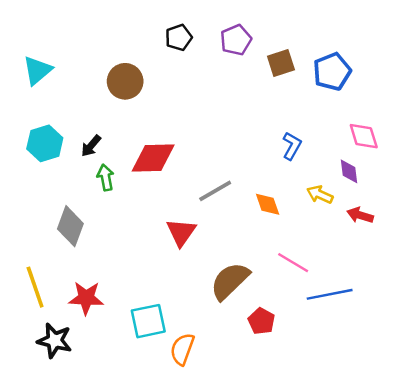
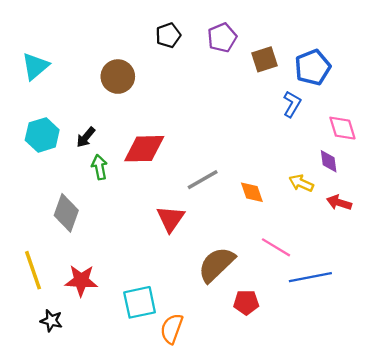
blue L-shape: (292, 146) -> (292, 104), moved
red pentagon: (261, 321) -> (246, 302), turned -30
black star: (55, 341) -> (51, 321), size x0.7

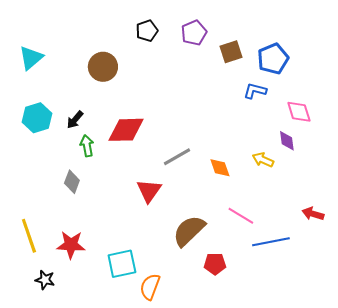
blue L-shape: (292, 104) -> (255, 91), turned -105
red arrow: (339, 203) -> (313, 214), moved
gray diamond: (66, 213) -> (72, 182), moved, size x0.7

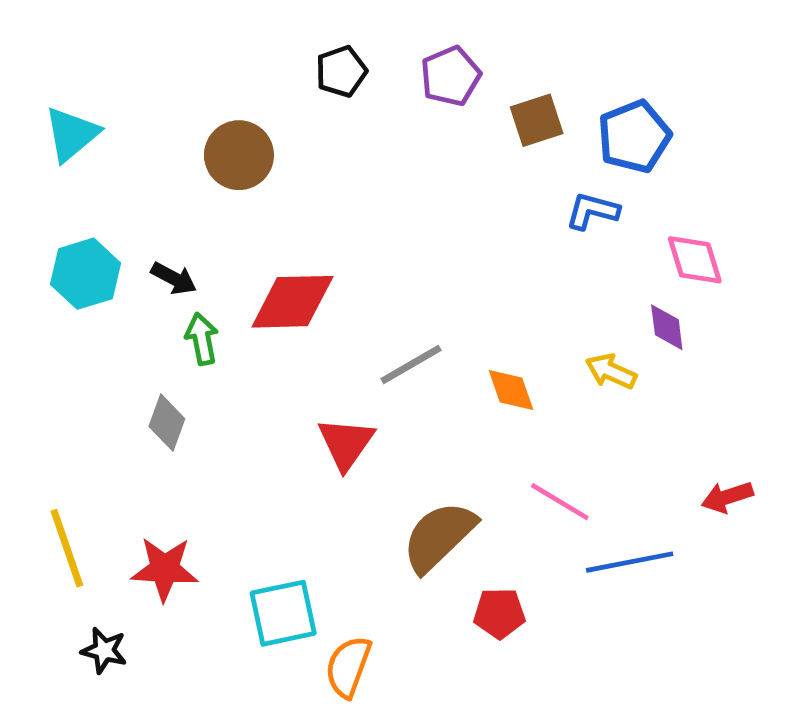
black arrow: (75, 120) -> (174, 278), turned -102
red arrow: (313, 214) -> (727, 497), turned -35

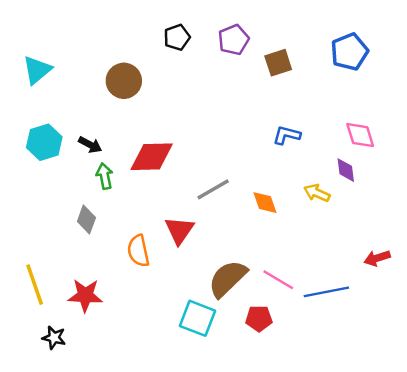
blue pentagon: (634, 137) -> (349, 52), moved
blue L-shape: (592, 211) -> (287, 135), moved
pink line: (560, 502) -> (278, 280), moved
cyan square: (283, 613) -> (197, 318), moved, turned 33
orange semicircle: (348, 667) -> (138, 251), moved, turned -32

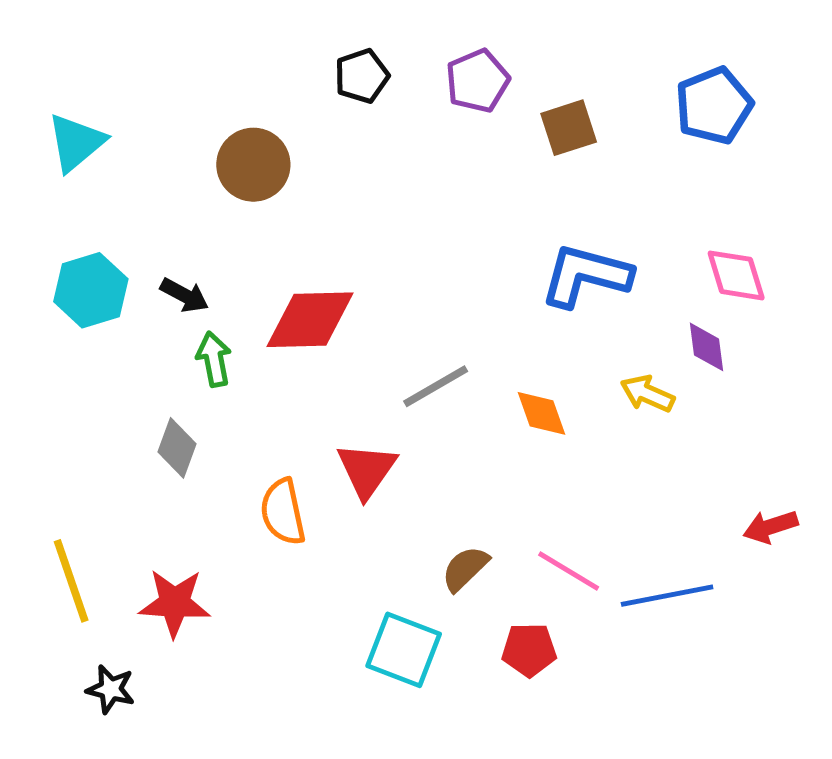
blue L-shape: (287, 135) -> (586, 275), size x1.6
brown semicircle: (228, 279) -> (465, 569), size x0.6

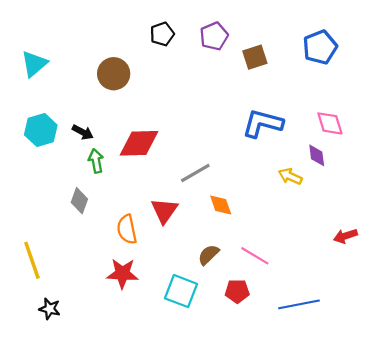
orange diamond: (541, 413) -> (221, 205), moved
blue line: (667, 596) -> (299, 304), moved
red star: (175, 603) -> (122, 273), moved

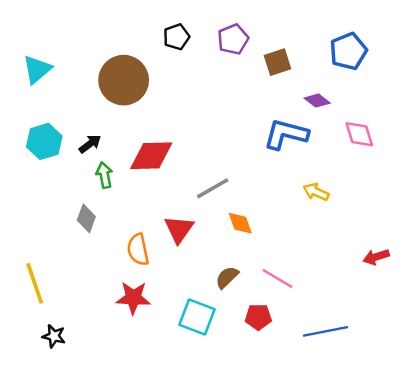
brown circle: (114, 74) -> (124, 80), size x1.4
black arrow: (83, 132) -> (90, 144), turned -65
purple diamond: (317, 155) -> (317, 101), moved, turned -45

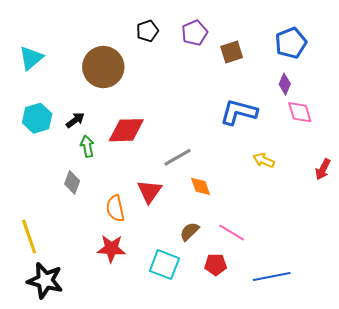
purple diamond: (317, 101) -> (285, 84), moved, turned 75
red arrow: (376, 257) -> (323, 169), moved, turned -45
black star: (54, 336) -> (45, 281), size x1.8

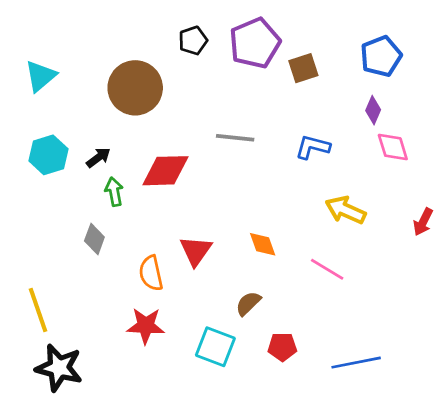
purple pentagon: (195, 33) -> (255, 43), size x1.5
blue L-shape: (239, 112) -> (313, 147), size x0.7
gray line: (177, 157) -> (235, 138), moved, turned 36
yellow arrow: (264, 160) -> (346, 210), size x1.4
pink line: (232, 232) -> (327, 269), moved

